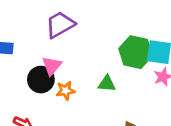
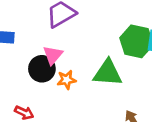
green triangle: (107, 84) -> (108, 73), size x1.6

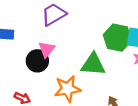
orange star: (67, 80) -> (68, 89), moved, size x1.6

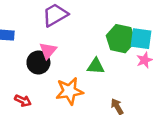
green triangle: (93, 64) -> (96, 66), size x0.7

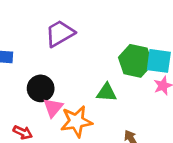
pink triangle: (48, 51) -> (53, 108), moved

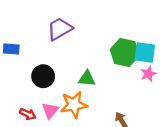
green triangle: (107, 93) -> (87, 79), moved
pink triangle: (53, 108) -> (50, 111), moved

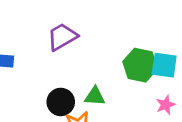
pink star: (148, 74) -> (166, 105), moved
black circle: (43, 76) -> (61, 102), moved

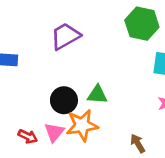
green hexagon: (140, 65) -> (142, 24), moved

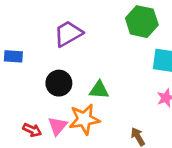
black circle: (64, 100) -> (59, 83), moved

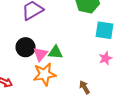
pink triangle: (58, 126) -> (40, 54), moved

